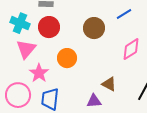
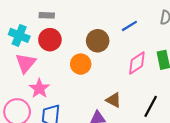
orange circle: (67, 58) -> (81, 64), moved

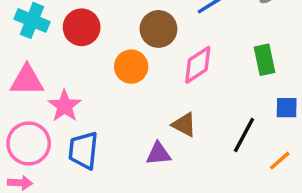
pink triangle: (26, 63) -> (27, 80), moved, turned 50
pink diamond: (137, 63) -> (198, 65), moved

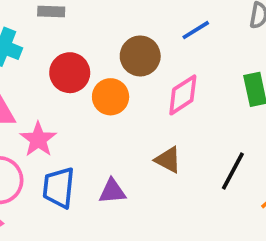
red circle: (82, 27) -> (70, 73), moved
purple triangle: (158, 154) -> (112, 191), moved

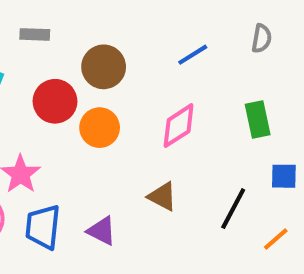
brown circle: (140, 56) -> (104, 67), moved
purple triangle: (112, 191) -> (102, 231), turned 32

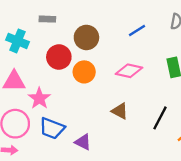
pink diamond: (179, 126) -> (129, 71), turned 45
blue trapezoid: (43, 227) -> (52, 128), turned -75
purple triangle: (102, 231) -> (83, 142), moved

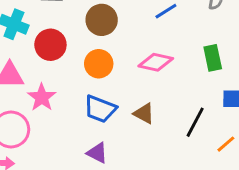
red circle: (59, 57) -> (50, 45), moved
blue trapezoid: (52, 128) -> (100, 109), moved

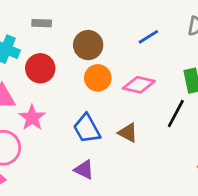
orange circle: (99, 64) -> (98, 78), moved
blue trapezoid: (100, 109) -> (87, 129), turned 40
black line: (195, 122) -> (176, 113), moved

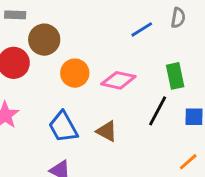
blue line: (148, 37) -> (142, 29), moved
brown circle: (88, 45) -> (44, 40), moved

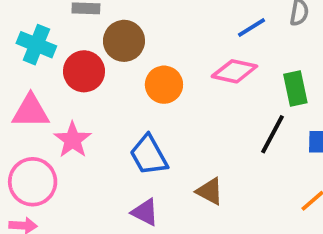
pink diamond: (118, 80) -> (234, 71), moved
brown triangle: (107, 131) -> (210, 191), moved

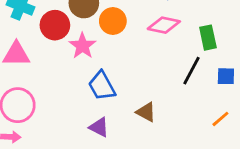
orange circle: (164, 85) -> (113, 21), moved
pink star: (73, 140) -> (82, 46), moved

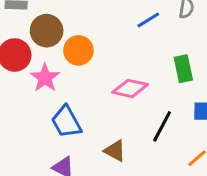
pink diamond: (164, 25) -> (130, 88), moved
black line: (191, 71) -> (162, 126), moved

